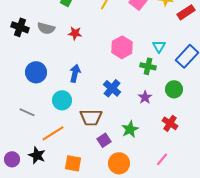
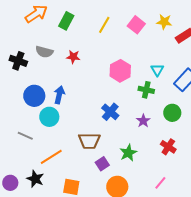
black cross: (20, 27) -> (18, 61), moved
blue arrow: (75, 73) -> (59, 95), moved
cyan circle: (62, 100) -> (49, 117), moved

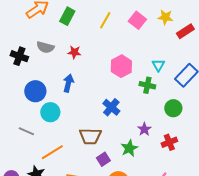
blue arrow: (59, 95) -> (68, 83), moved
purple star: (143, 121) -> (144, 129), moved
red cross: (168, 147) -> (169, 142), turned 35

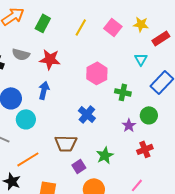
red star: (74, 52) -> (50, 59), size x1.5
cyan triangle: (158, 65) -> (141, 59), moved
purple star: (144, 129) -> (129, 125), moved

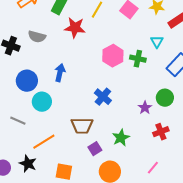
red star: (50, 59) -> (75, 28), moved
green cross: (123, 92) -> (138, 59), moved

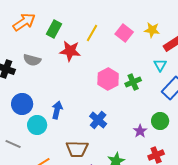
cyan triangle: (157, 42) -> (160, 65), moved
green cross: (138, 59) -> (133, 82), turned -35
blue arrow: (60, 73) -> (57, 110), moved

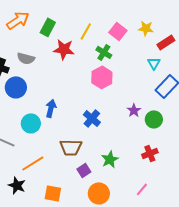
green cross: (133, 82) -> (104, 52), moved, turned -35
blue circle: (22, 104) -> (16, 87), moved
purple star: (140, 131) -> (134, 110), moved

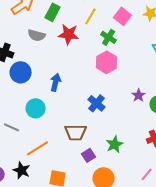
gray semicircle: (26, 58) -> (37, 35), moved
blue arrow: (51, 108) -> (56, 82), moved

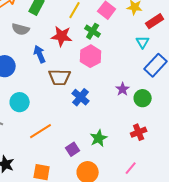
red star: (69, 34) -> (62, 36), moved
blue arrow: (56, 82) -> (40, 54), moved, turned -36
brown trapezoid: (76, 132) -> (60, 77), moved
orange line: (38, 148) -> (41, 131), moved

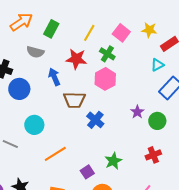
cyan triangle: (143, 42) -> (157, 65), turned 32

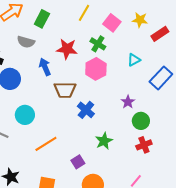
yellow line: (89, 33) -> (84, 13), moved
cyan triangle: (157, 65) -> (134, 60), moved
green circle: (157, 121) -> (141, 121), moved
green star: (113, 161) -> (104, 141), moved

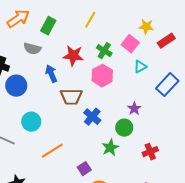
pink square: (112, 23) -> (130, 44), moved
green circle: (141, 121) -> (124, 128), moved

